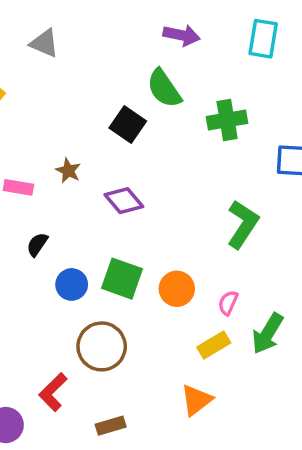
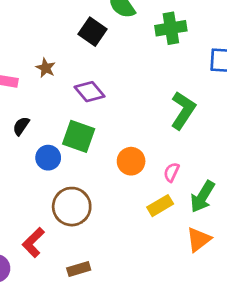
green square: (122, 279) -> (79, 136), moved
orange triangle: (196, 400) -> (199, 240), moved

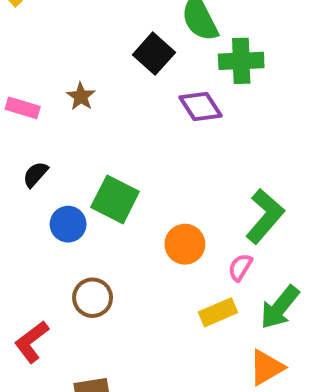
green cross: (171, 28) -> (241, 61), moved
purple diamond: (89, 92) -> (201, 107), moved
green L-shape: (183, 110) -> (265, 216), moved
brown circle: (72, 207) -> (93, 298), size x0.7

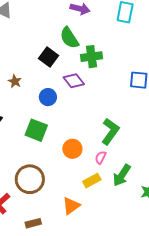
blue circle: (68, 224) -> (48, 97), moved
brown circle: (93, 298) -> (30, 179), size x1.5
orange triangle: (267, 367) -> (71, 206), moved

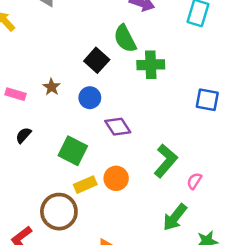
purple diamond: (74, 81) -> (118, 127), moved
blue circle: (48, 97) -> (90, 98), moved
pink semicircle: (101, 157) -> (194, 181), moved
yellow rectangle: (92, 181) -> (85, 185), moved

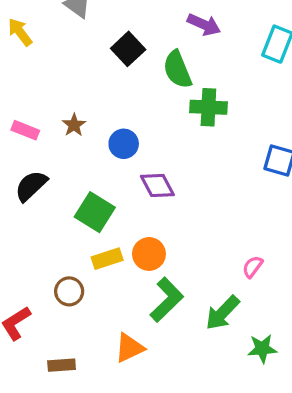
black square: (97, 60) -> (128, 49), moved
black semicircle: (23, 135) -> (31, 186), size x1.5
green L-shape: (166, 161) -> (167, 300), moved
brown circle: (59, 212) -> (69, 291), size x0.6

